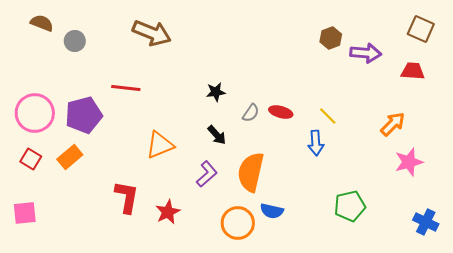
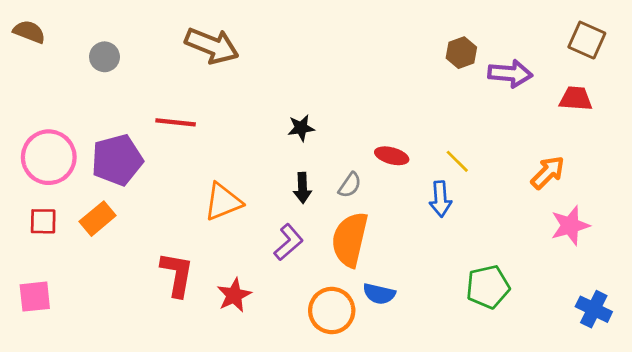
brown semicircle: (42, 23) -> (29, 32), moved
gray semicircle: (251, 113) -> (350, 185), moved
black arrow: (217, 135) -> (302, 188), turned 40
red square: (31, 159) -> (43, 221), turned -30

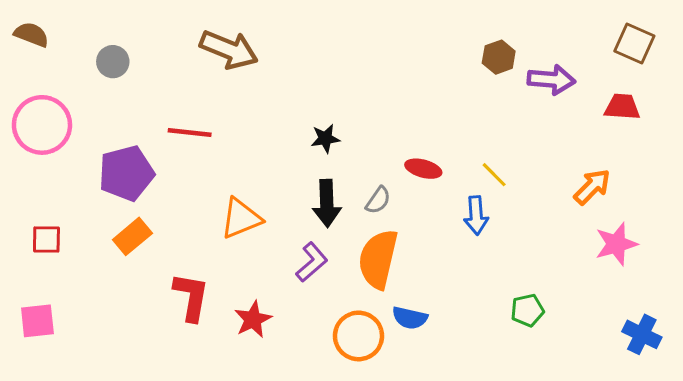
pink circle: (49, 157) -> (42, 125), moved
black arrow: (302, 188) -> (327, 203), size x1.4
orange rectangle: (98, 219) -> (132, 236), moved
green pentagon: (488, 287) -> (527, 310), size x0.7

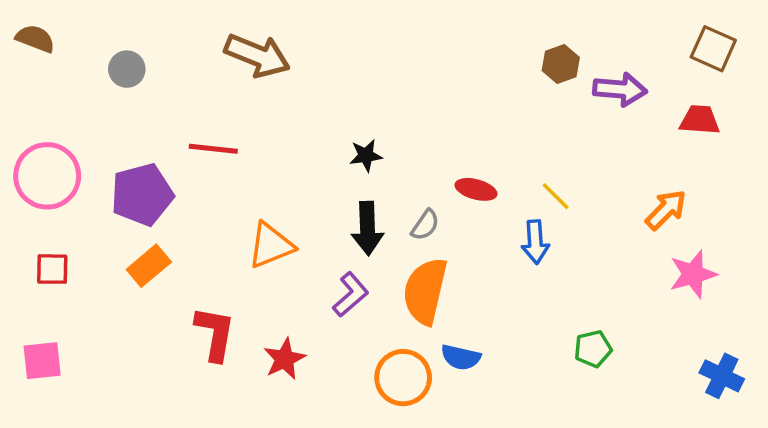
pink circle: (42, 125) -> (47, 176), moved

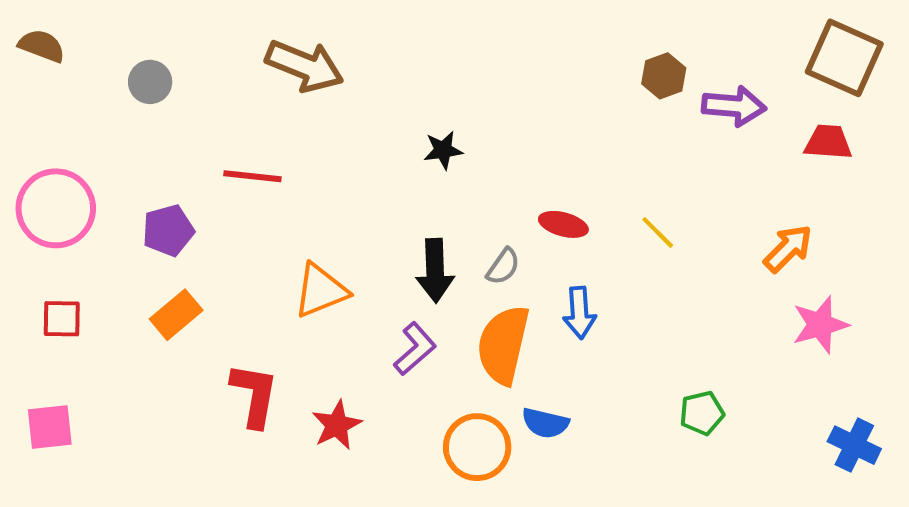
brown square: (713, 49) -> (844, 58), size x1.4
black star: (366, 156) -> (443, 150), moved
purple pentagon: (142, 195) -> (168, 230), size x0.7
blue arrow: (535, 242) -> (579, 313), moved

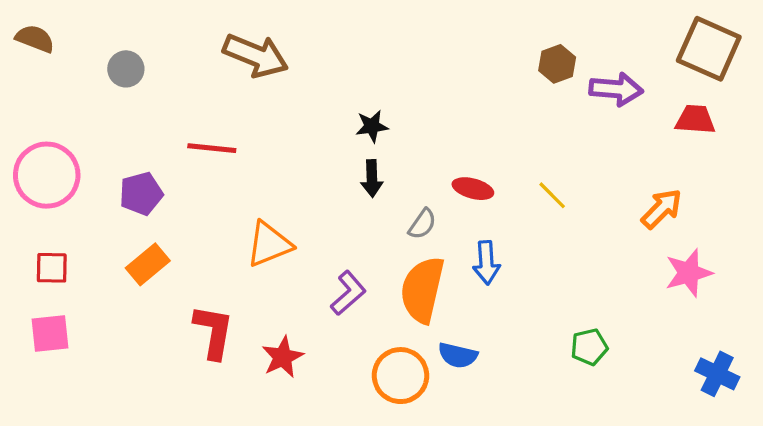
black arrow: (435, 271) -> (372, 178), moved, size x0.7
pink square: (50, 427) -> (50, 333), moved

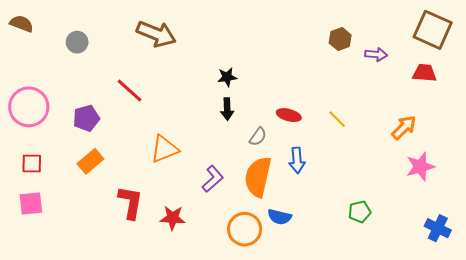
purple arrow: (616, 89) -> (376, 54), size x0.7
red line: (212, 148) -> (129, 90), turned 36
red star: (283, 357) -> (173, 218), turned 30

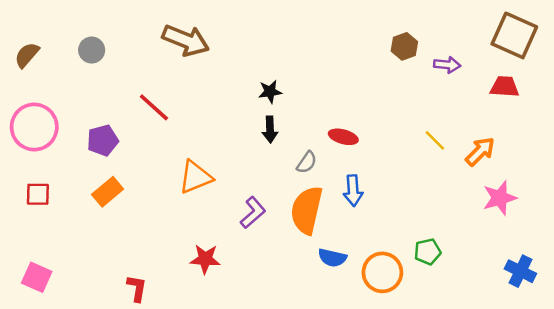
brown semicircle: (22, 24) -> (27, 55), moved, turned -70
yellow line: (337, 119) -> (435, 140), moved
red L-shape: (131, 202) -> (137, 288), moved, size x0.7
pink square: (31, 203) -> (37, 277), moved, turned 30
orange circle: (245, 229) -> (382, 272), moved

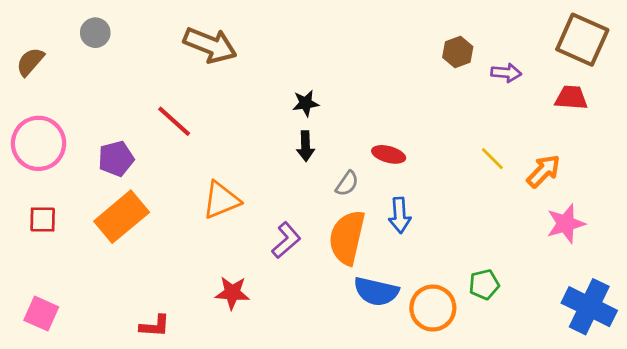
gray circle: (92, 50) -> (95, 33), moved
orange rectangle: (108, 192) -> (122, 217), size x1.5
blue semicircle: (332, 258) -> (376, 291), size x1.4
blue cross: (520, 271) -> (589, 307), size x1.5
red L-shape: (137, 288) -> (155, 326), turned 84

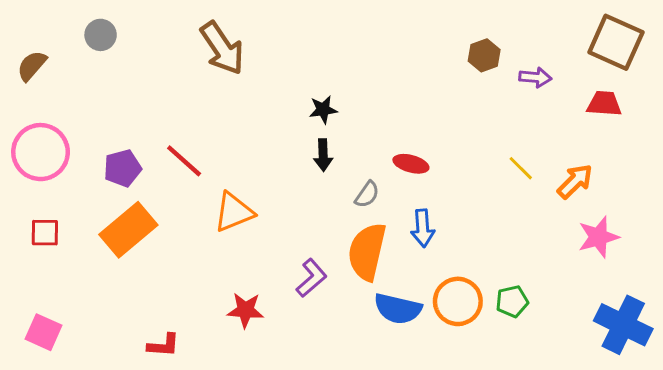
brown arrow: (210, 45) -> (222, 48), turned 34
red line: (174, 121) -> (184, 161), moved
purple L-shape: (286, 240) -> (311, 278), moved
orange circle: (433, 308) -> (458, 301), moved

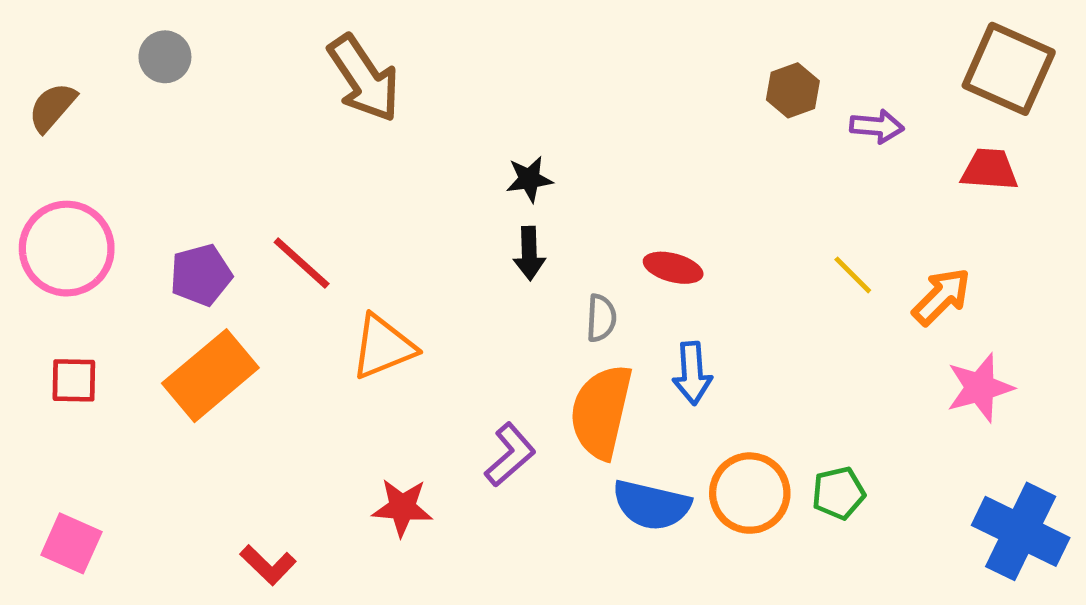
gray semicircle: (367, 195) -> (601, 318), turned -32
red L-shape: (164, 345) -> (268, 565), turned 40

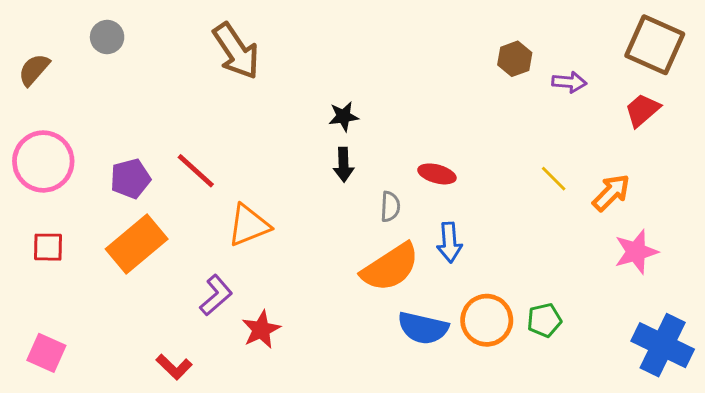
red trapezoid: (989, 169) -> (642, 110), turned -45
orange semicircle: (601, 412) -> (390, 267), turned -136
purple L-shape: (510, 455) -> (216, 295), moved
red star: (402, 507) -> (261, 330), turned -30

